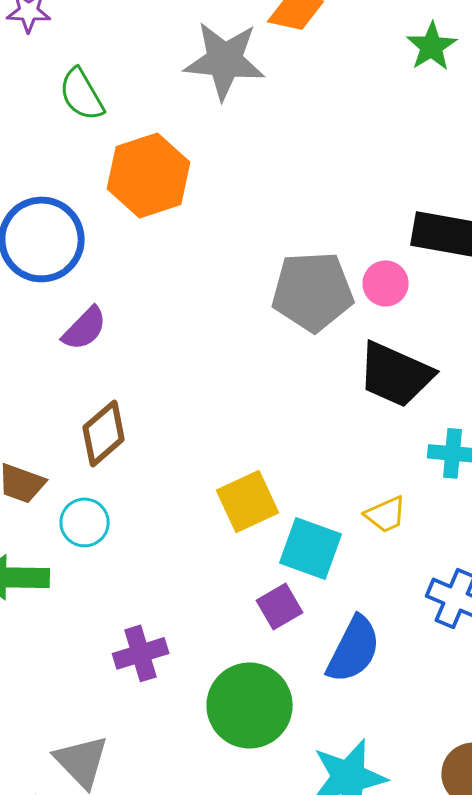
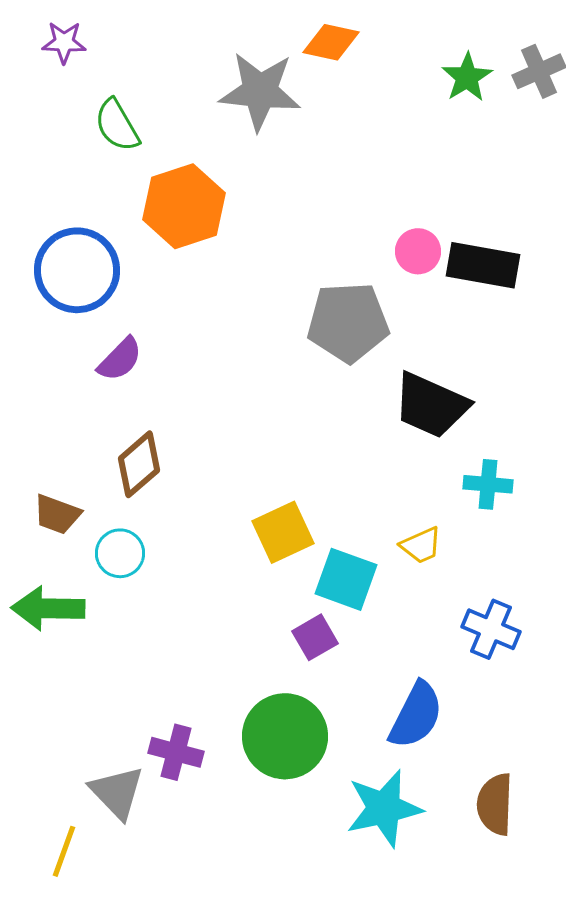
pink circle: (386, 283) -> (418, 251), moved
blue semicircle: (354, 649) -> (416, 715), moved
purple cross: (141, 653) -> (176, 752), moved, turned 32

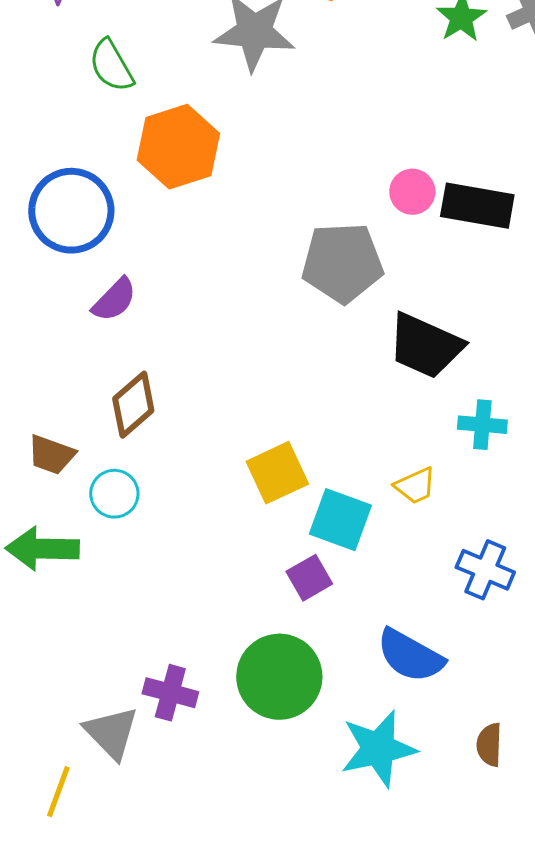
blue semicircle: (416, 715) -> (410, 656), turned 92
brown semicircle: (495, 804) -> (489, 745), size x0.7

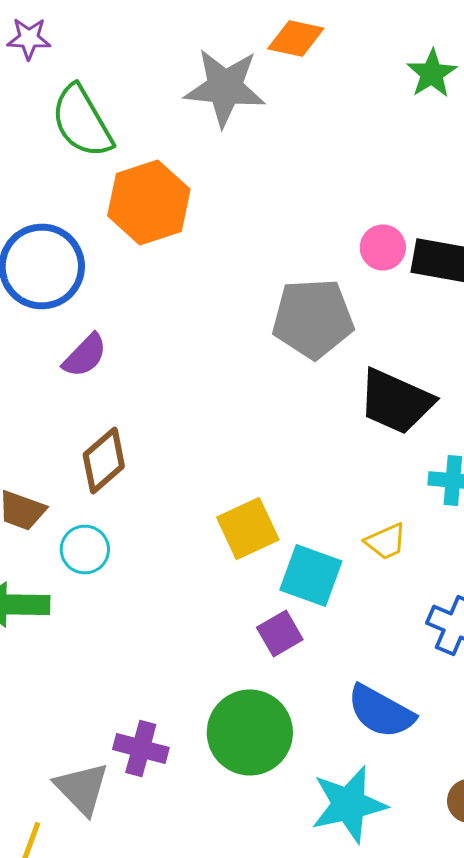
green semicircle: (111, 66) -> (82, 122), size x1.4

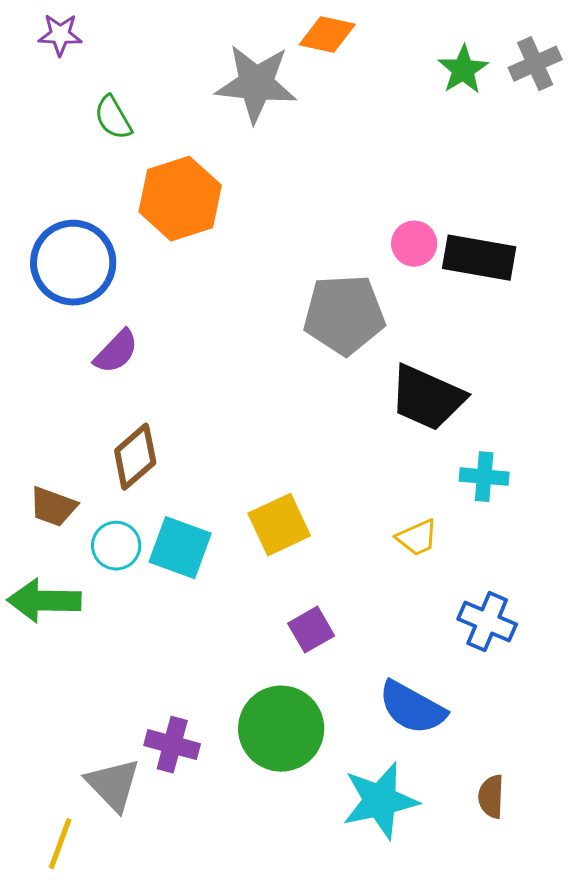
green semicircle: (82, 122) -> (113, 118), size x0.6
cyan square: (311, 576) -> (180, 548), moved

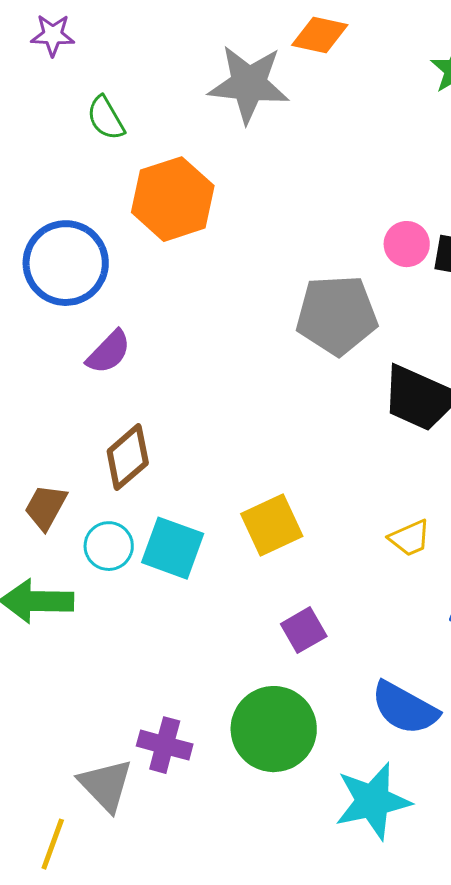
brown trapezoid: (53, 507) -> (46, 507), turned 99

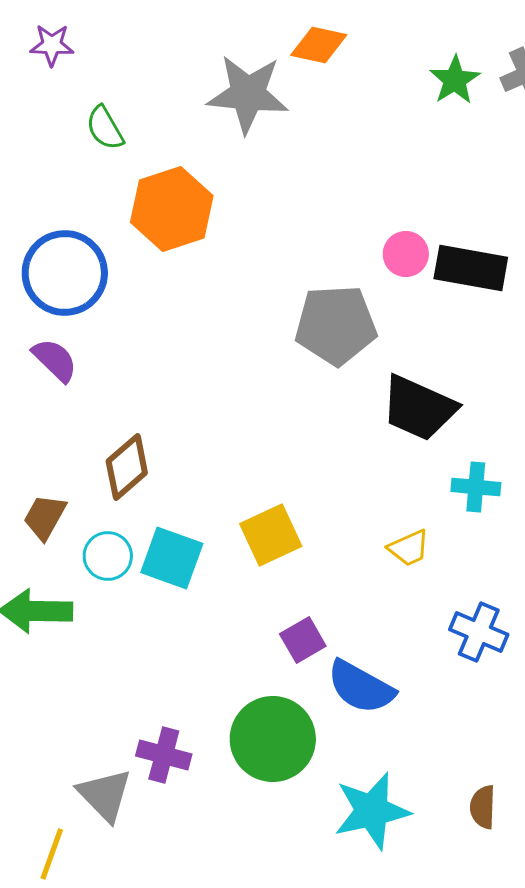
purple semicircle: (109, 352) -> (55, 360), moved, turned -90
blue semicircle: (405, 708) -> (361, 687), moved

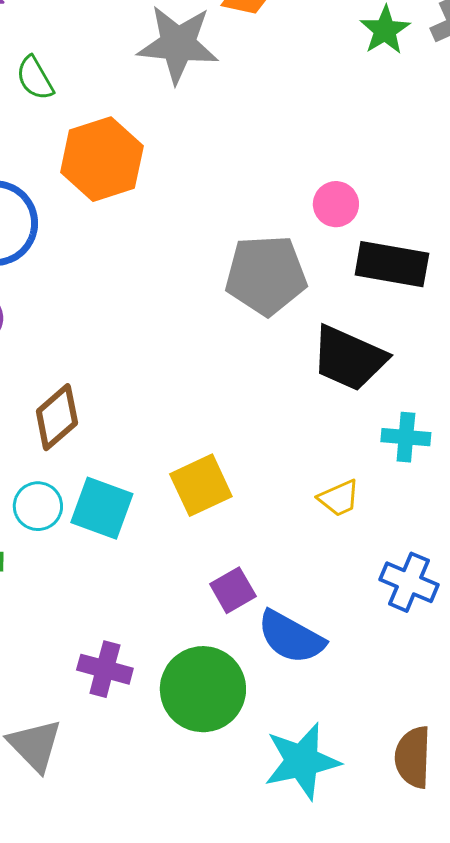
black rectangle: (471, 268) -> (392, 264), moved
purple cross: (164, 755) -> (105, 669), moved
brown semicircle: (483, 807) -> (413, 757), size x1.4

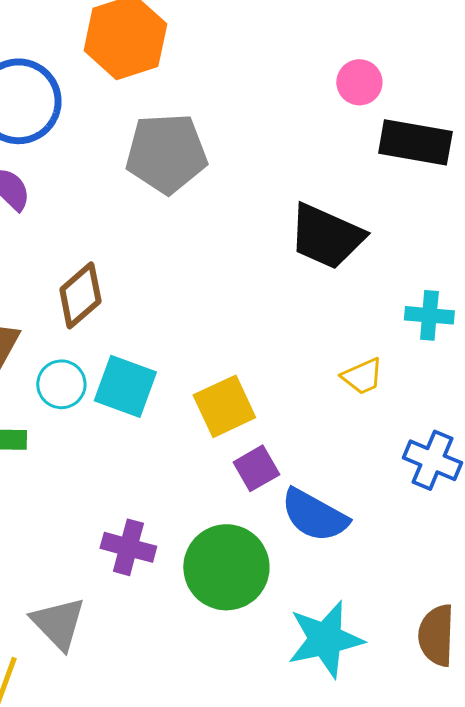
gray pentagon: (266, 275) -> (166, 153), moved
black trapezoid: (349, 358) -> (326, 236), moved
yellow square: (201, 485) -> (224, 406), moved

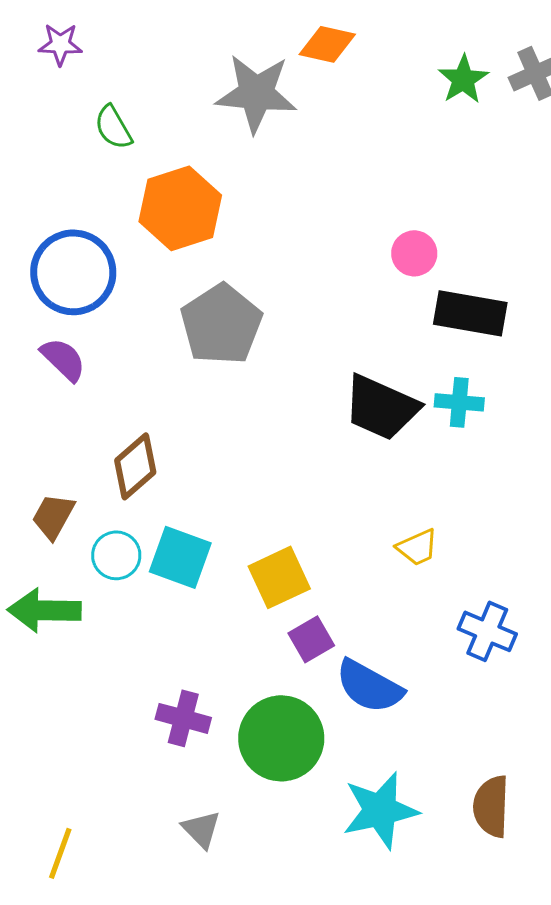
gray pentagon: (166, 153) -> (221, 324), turned -30
cyan cross: (429, 315) -> (459, 402), moved
gray triangle: (58, 623) -> (201, 829), moved, size x0.7

